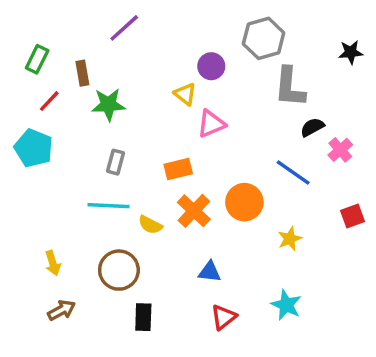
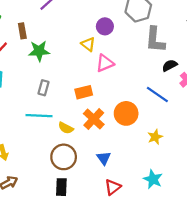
brown circle: (119, 270) -> (64, 157), moved
blue triangle: (210, 272) -> (104, 158), turned 48

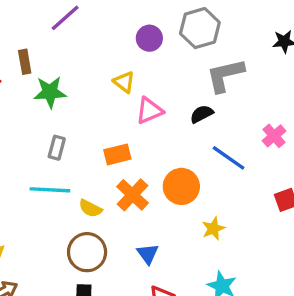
purple circle: (105, 26) -> (149, 38), moved
gray L-shape: (155, 40) -> (225, 75), turned 72
black semicircle: (170, 65) -> (202, 114), moved
yellow star: (155, 137) -> (213, 229), moved

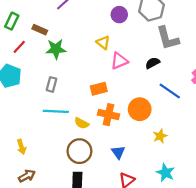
brown rectangle: (25, 62) -> (40, 30), turned -56
gray L-shape: (225, 75) -> (168, 38), turned -92
gray rectangle: (57, 148) -> (52, 84), moved
orange cross: (133, 195) -> (109, 115), turned -30

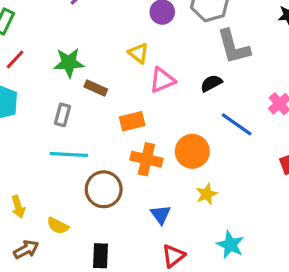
brown rectangle: (40, 30) -> (96, 88), moved
yellow semicircle: (82, 123) -> (58, 226), moved
yellow star: (160, 136) -> (207, 194), moved
brown circle: (79, 151) -> (104, 189), moved

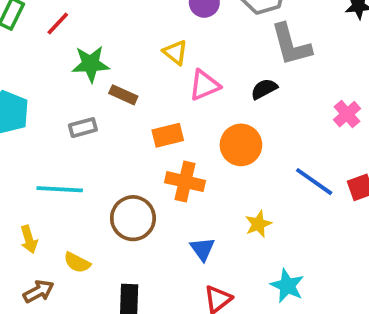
red line: (15, 59) -> (58, 23), moved
gray rectangle: (63, 115) -> (83, 128), turned 60
blue line: (237, 124) -> (314, 182), moved
orange circle: (192, 151) -> (241, 145), moved
cyan line: (69, 154) -> (60, 189), moved

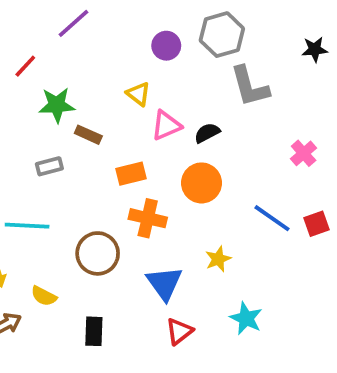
black semicircle: (264, 89) -> (207, 133), moved
blue triangle: (202, 249) -> (164, 283), size x1.5

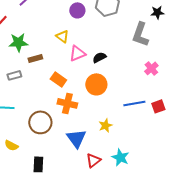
gray L-shape: (250, 86) -> (140, 34), moved, turned 35
brown rectangle: (88, 135) -> (35, 58), turned -40
orange rectangle: (131, 174) -> (58, 79), turned 49
blue line: (272, 218) -> (134, 103), turned -45
red triangle: (179, 331) -> (93, 160), moved

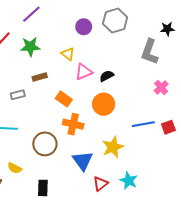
green star: (18, 42) -> (30, 47), moved
yellow star: (105, 125) -> (113, 147), size x1.5

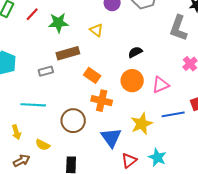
pink triangle: (84, 72) -> (161, 85), moved
brown rectangle: (40, 77) -> (68, 53), size x1.5
blue line: (143, 124) -> (173, 114), moved

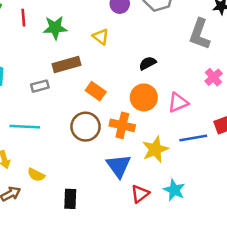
red line: (32, 14) -> (23, 18), turned -48
orange cross: (102, 101) -> (122, 125), moved
brown circle: (73, 121) -> (86, 127), moved

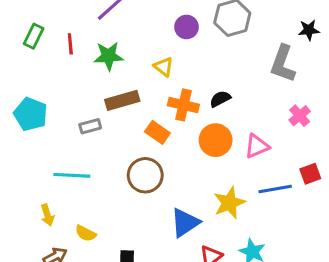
orange cross: (122, 125) -> (183, 105), moved
blue triangle: (118, 166) -> (185, 223), turned 32

